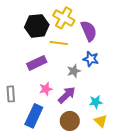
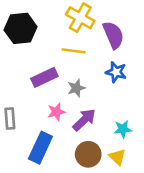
black hexagon: (37, 26) -> (21, 28), moved
gray star: (74, 71) -> (76, 88), moved
yellow triangle: (101, 121) -> (117, 157), moved

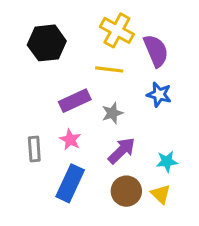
pink star: (56, 112) -> (70, 140), moved, turned -30

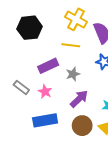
gray rectangle: (34, 149) -> (21, 87), moved, turned -49
blue rectangle: (70, 183) -> (45, 120), turned 55

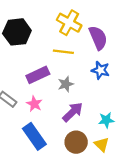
blue rectangle: (45, 120) -> (34, 136), turned 65

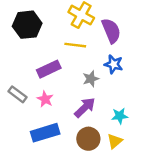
gray star: (66, 84) -> (91, 79), moved
blue rectangle: (34, 136) -> (45, 133), turned -72
yellow triangle: (102, 144) -> (115, 141), turned 35

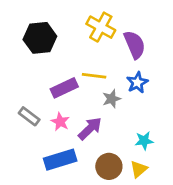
yellow line: (75, 45) -> (94, 76), moved
blue star: (114, 64) -> (137, 83), turned 30
purple arrow: (85, 108) -> (90, 129), moved

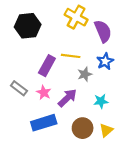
purple rectangle: (64, 88) -> (47, 66), turned -36
cyan star: (144, 141) -> (101, 101), moved

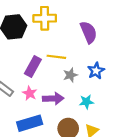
yellow cross: (76, 17) -> (45, 18), moved, turned -30
blue star: (105, 61) -> (96, 71), moved
purple arrow: (67, 98) -> (53, 99), turned 42

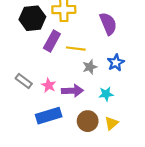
purple rectangle: (33, 66) -> (52, 41), moved

